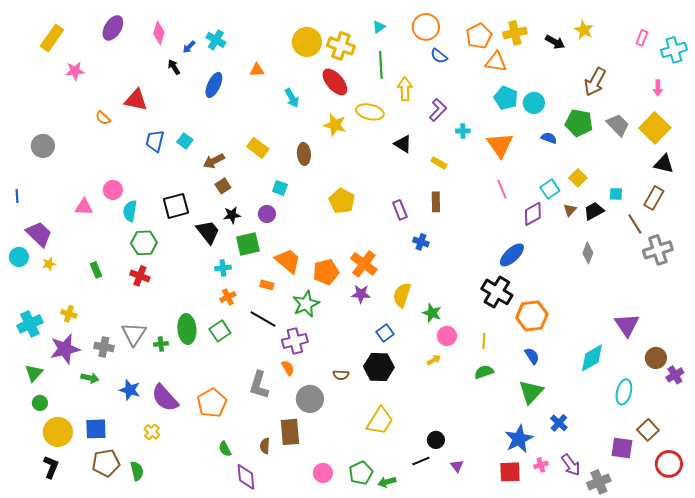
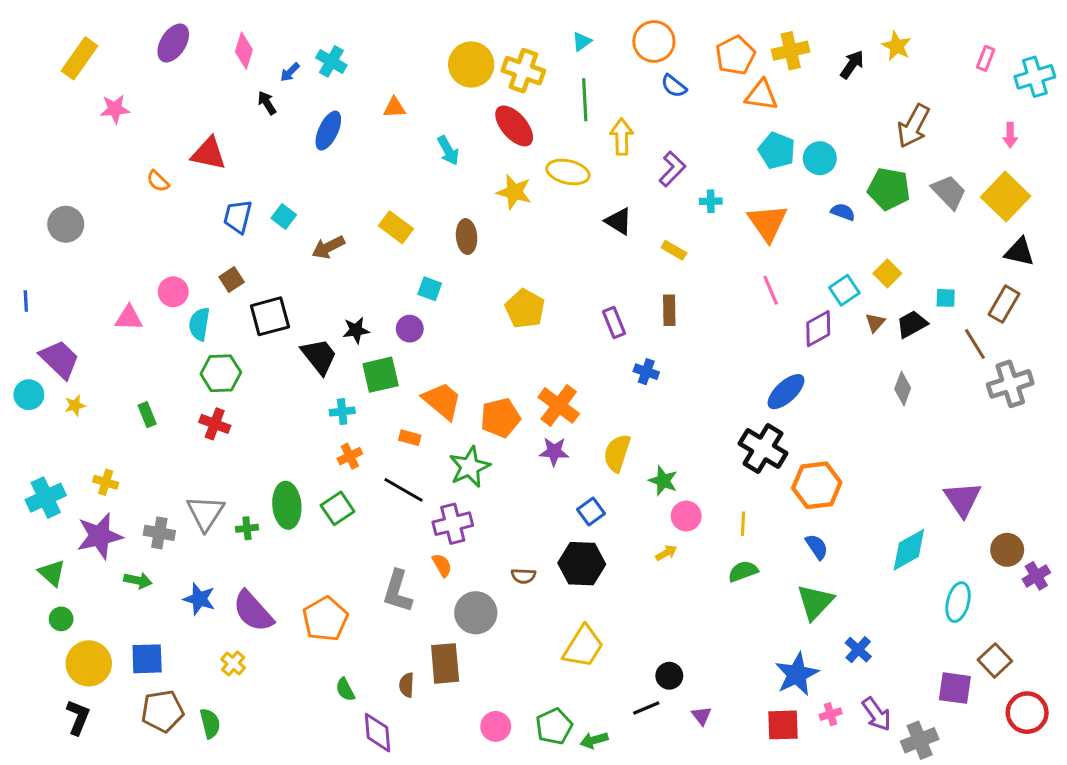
black arrow: (555, 42) -> (852, 64), turned -84
brown square: (223, 186) -> (232, 280), moved
green triangle: (34, 373) -> (52, 573), turned -30

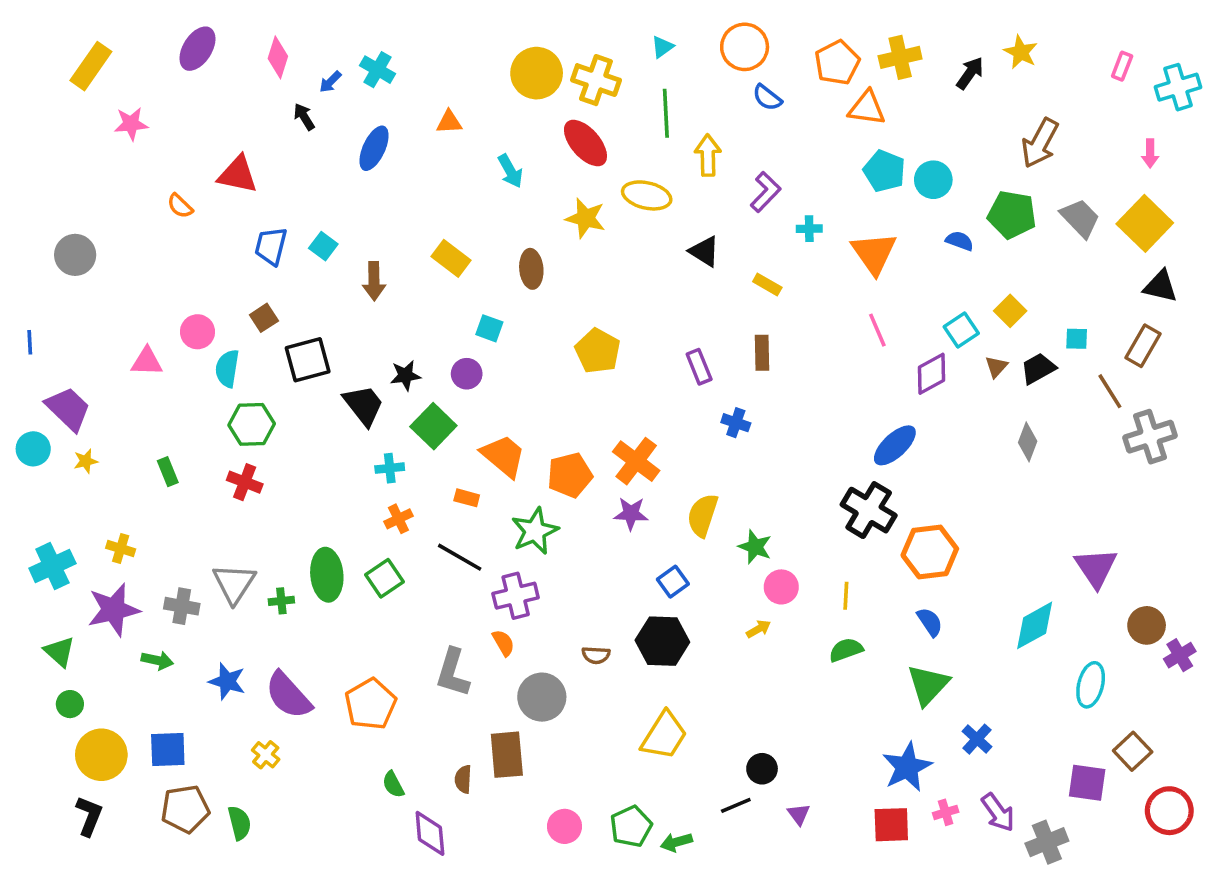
brown arrow: (328, 247) -> (374, 281), turned -64
green square: (381, 375) -> (433, 426), turned -33

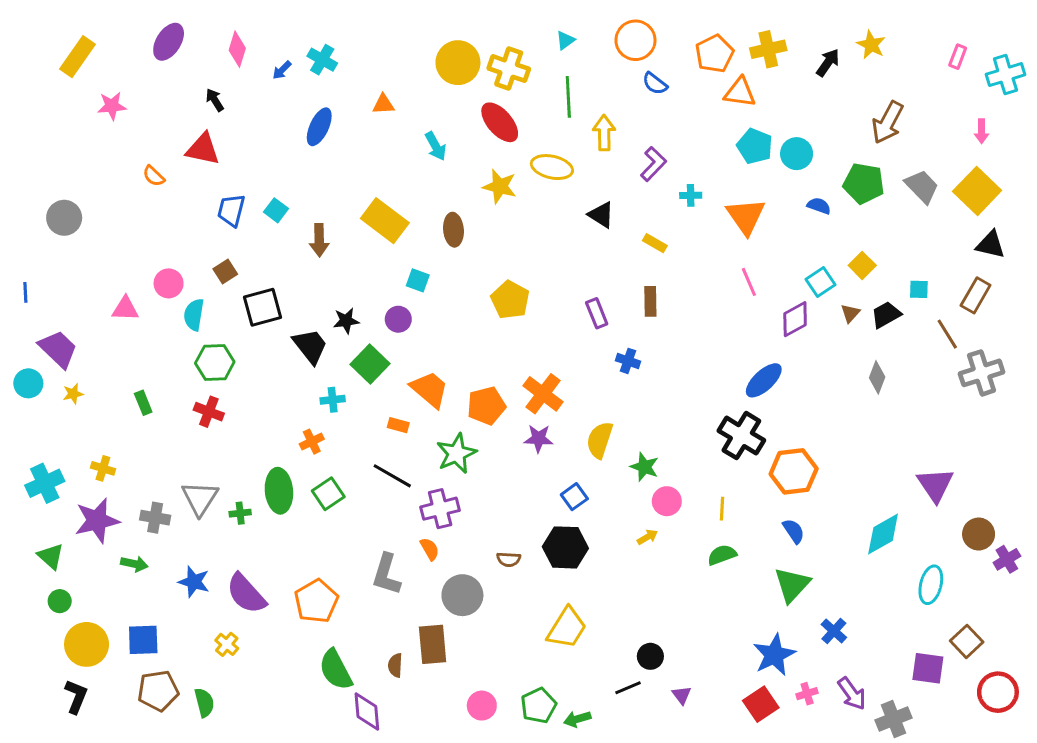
black arrow: (304, 117) -> (215, 100), moved
yellow rectangle: (451, 258) -> (385, 221), size x1.4
orange cross: (398, 519) -> (312, 442), moved
green semicircle: (393, 784) -> (336, 670), size x1.8
red square: (891, 825) -> (761, 704), turned -32

